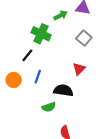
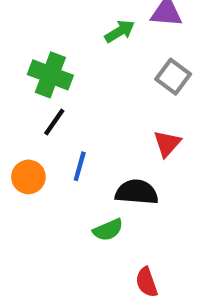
green cross: (41, 34) -> (50, 75), moved

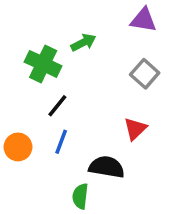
green arrow: (120, 31) -> (83, 42), moved
black line: (54, 122) -> (57, 106), moved
green semicircle: (108, 230) -> (80, 196), turned 115

